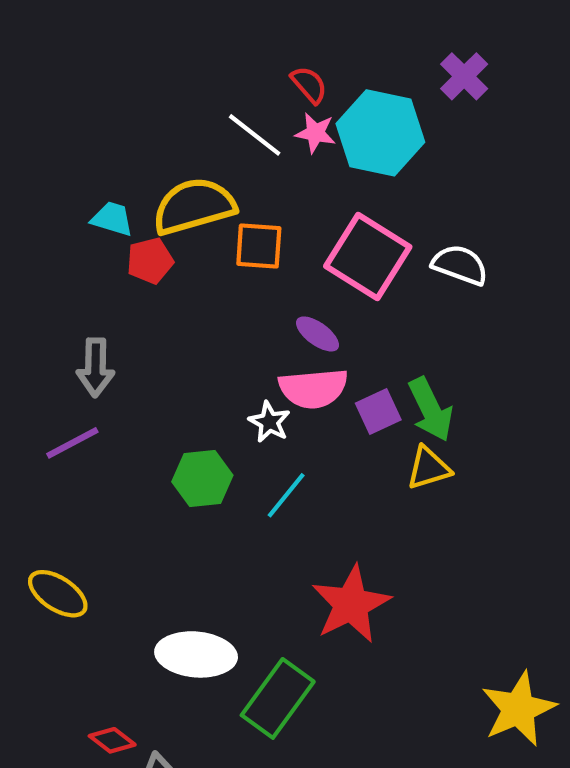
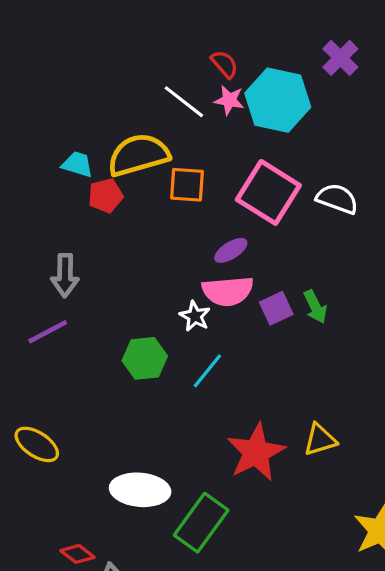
purple ellipse: (318, 334) -> (231, 250), turned -68
green arrow: (431, 409) -> (315, 307), size x0.7
yellow triangle: (429, 468) -> (320, 440), moved

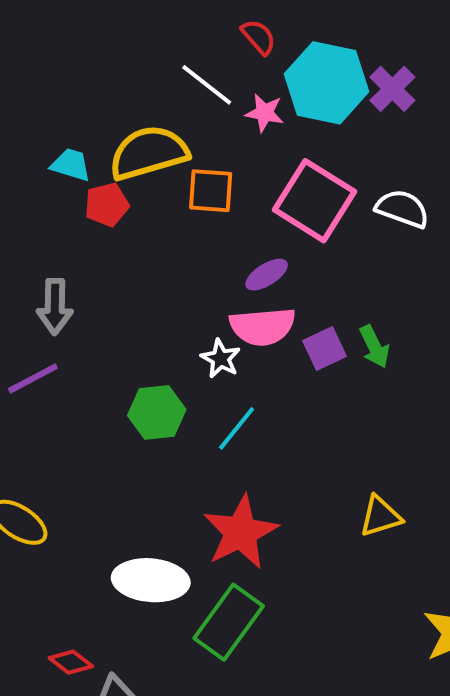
purple cross: (340, 58) -> (392, 89), moved
pink star: (229, 100) -> (265, 113), moved
red star: (256, 452) -> (241, 532), moved

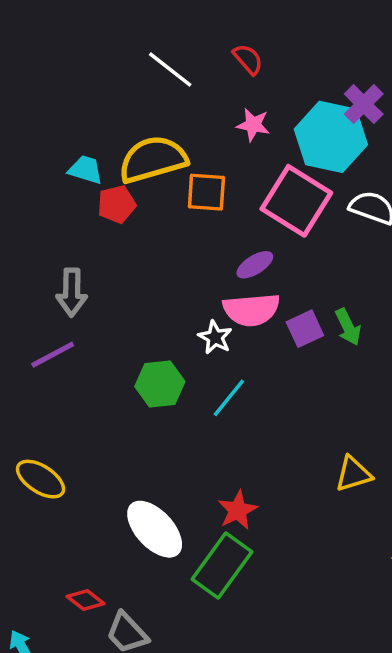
cyan hexagon: (326, 83) -> (331, 137), moved
white line: (207, 85) -> (170, 69), moved
red star: (241, 532) -> (238, 510), moved, size x0.6
white ellipse: (151, 580) -> (155, 529), turned 42

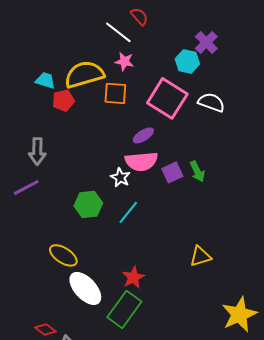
white line: (170, 69) -> (118, 32), moved
pink star: (253, 125) -> (124, 61), moved
cyan hexagon: (331, 137) -> (187, 61), size x0.6
yellow ellipse: (41, 479) -> (63, 255), moved

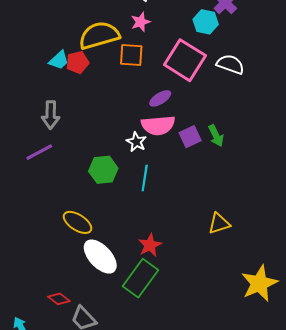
pink star: (124, 61) -> (141, 22), turned -30
cyan trapezoid: (45, 80) -> (59, 60), moved, turned 120
cyan line: (128, 212) -> (145, 178), turned -30

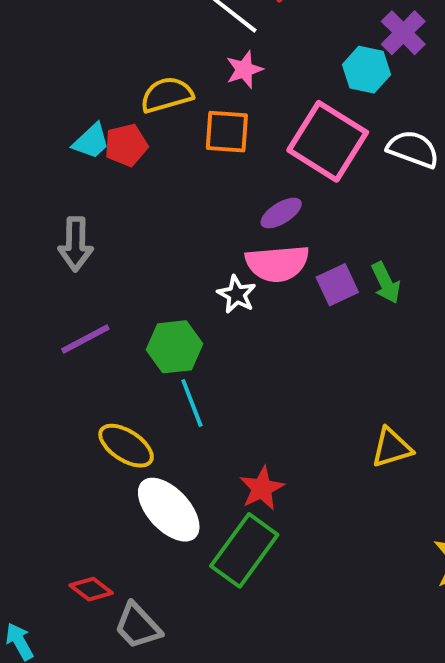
yellow semicircle: (99, 35) -> (167, 95), size x0.7
purple line: (39, 152) -> (85, 339), moved
cyan line: (145, 178) -> (192, 403), moved, turned -30

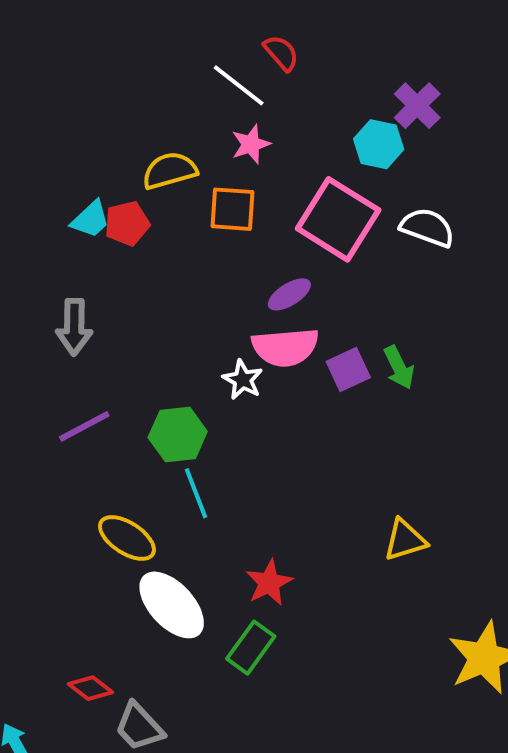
green rectangle: (244, 550) -> (251, 648), size x0.7

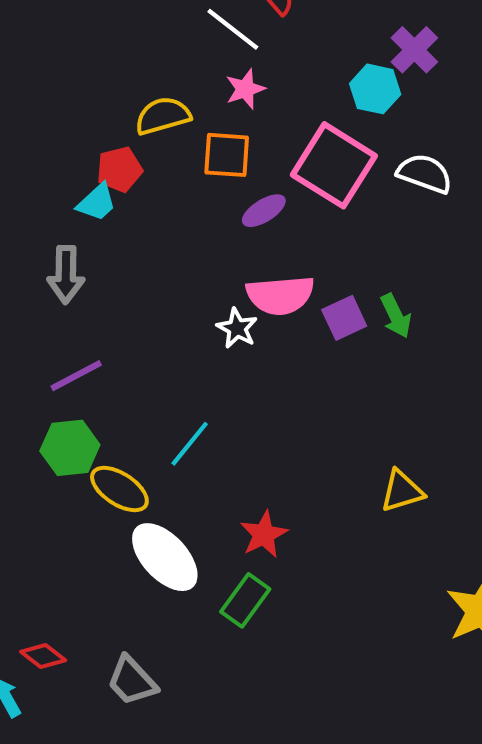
cyan trapezoid: (90, 219) -> (97, 202), moved
purple ellipse: (289, 294) -> (264, 211), moved
green hexagon: (178, 434) -> (70, 448), moved
cyan line: (196, 493) -> (190, 444), turned 60
red diamond: (90, 688) -> (43, 656), moved

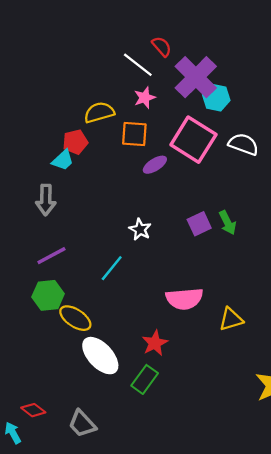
purple cross: (414, 50) -> (196, 77), moved, size x1.6
pink semicircle: (280, 295) -> (184, 299), moved
cyan line: (190, 444) -> (112, 268), moved

